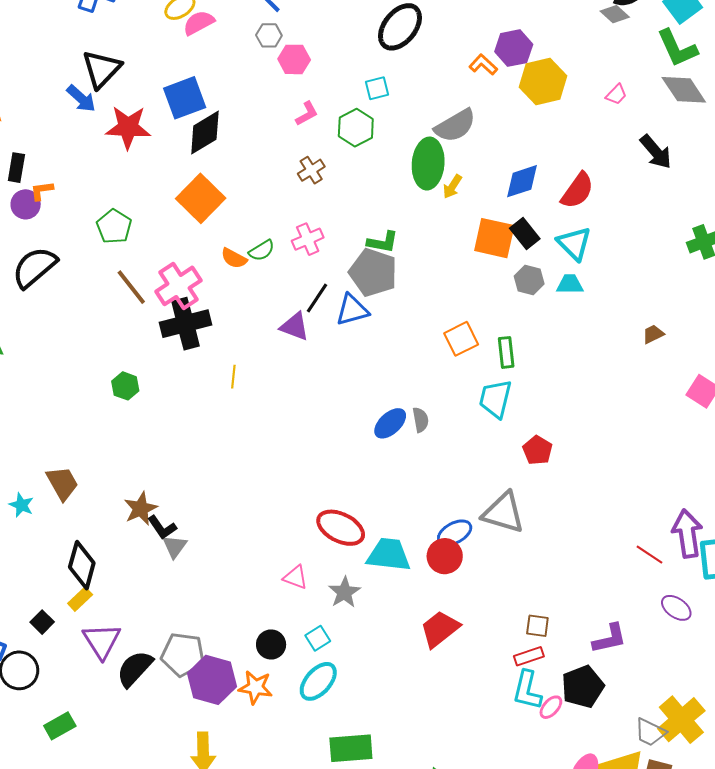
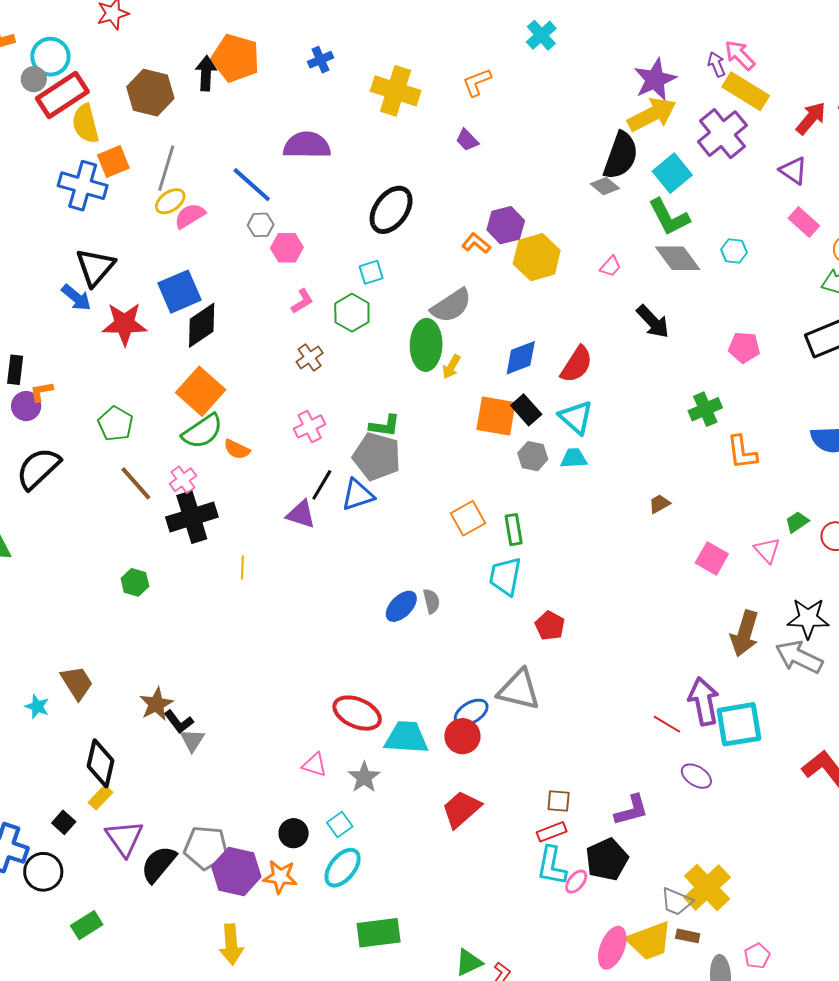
green semicircle: (262, 250) -> (202, 431), moved, size x1.6
pink cross: (178, 286) -> (183, 480), size x0.6

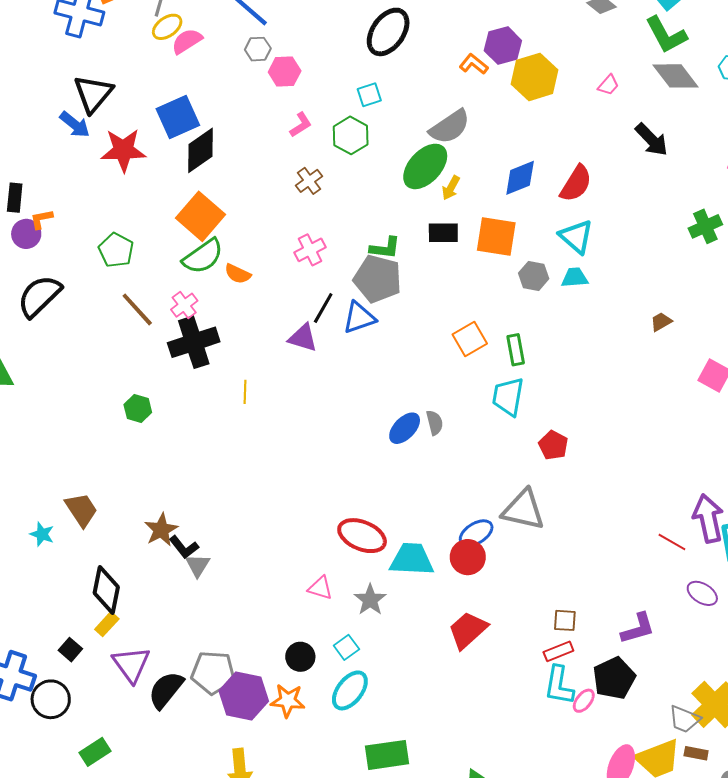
green ellipse: (426, 345) -> (425, 166), turned 42
black rectangle: (526, 410) -> (443, 233), moved, turned -48

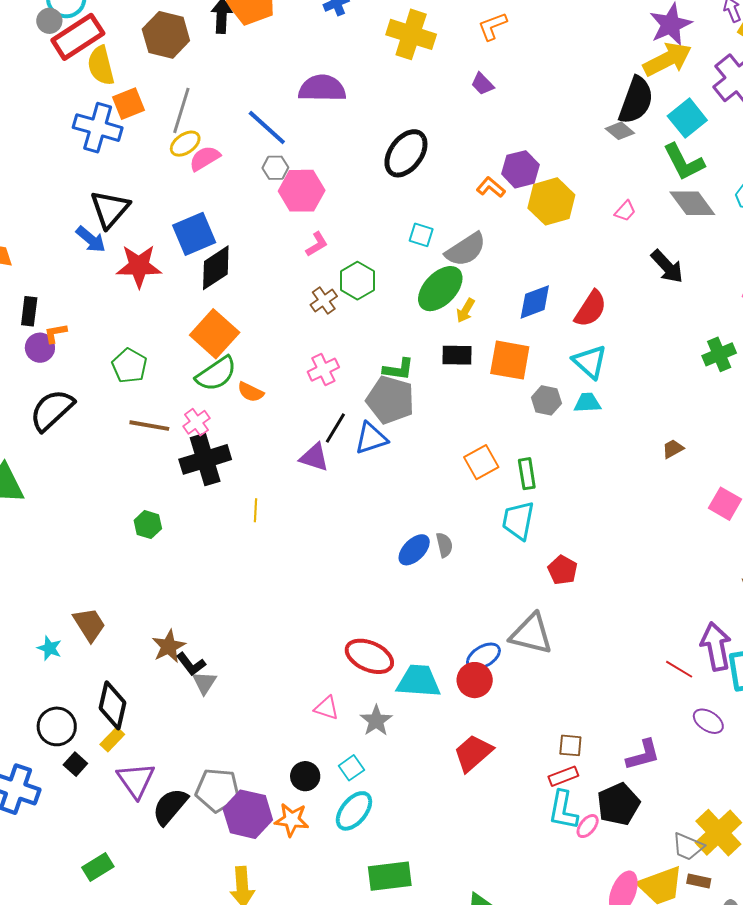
pink hexagon: (285, 71) -> (302, 191), size x1.4
cyan square: (369, 95) -> (421, 235), moved, turned 35
green hexagon: (351, 135) -> (357, 281), moved
brown line: (137, 309) -> (149, 426), turned -39
black circle: (51, 699) -> (57, 726), moved

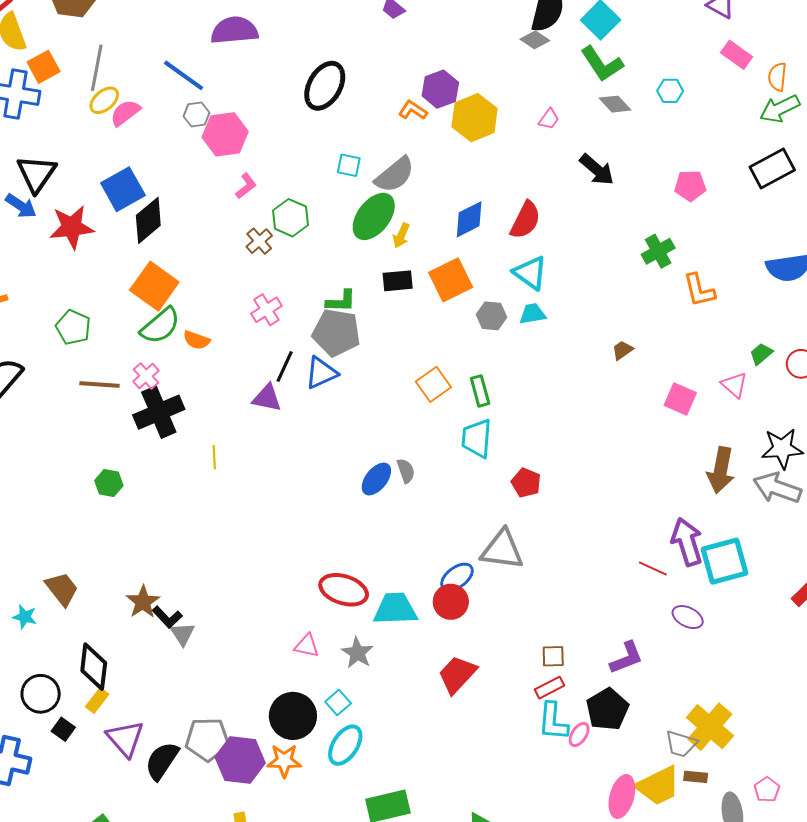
gray diamond: (692, 203) -> (615, 104), size x0.7
orange square: (510, 360) -> (451, 280), turned -30
black circle: (305, 776) -> (293, 716), size x1.6

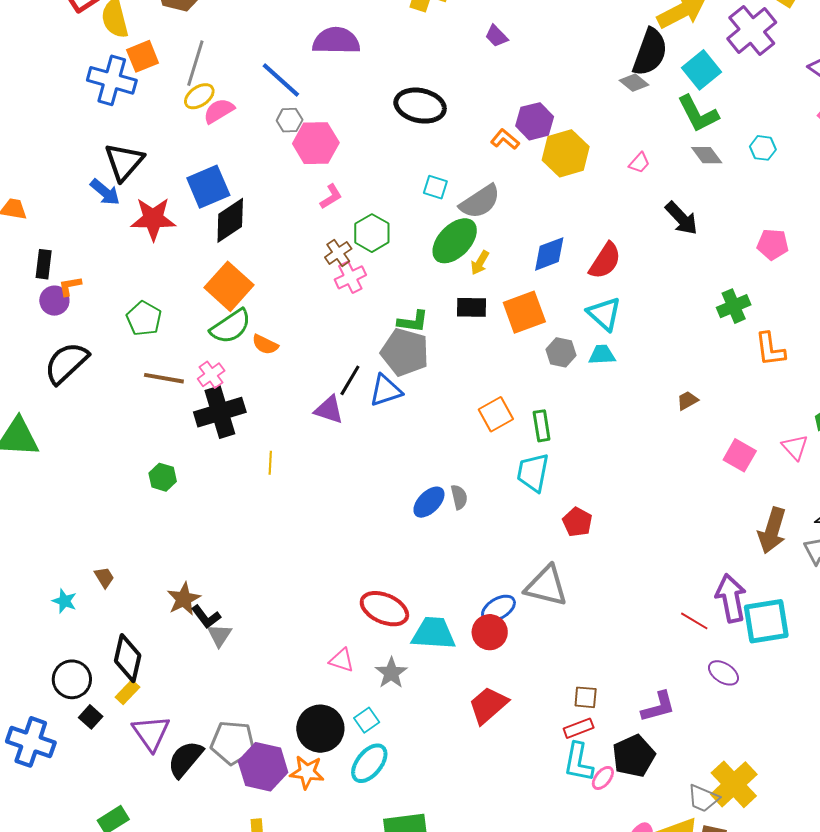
black ellipse: (325, 86) -> (420, 106), turned 66
pink cross: (266, 310) -> (350, 277), moved
brown trapezoid: (62, 589) -> (104, 577), size x0.6

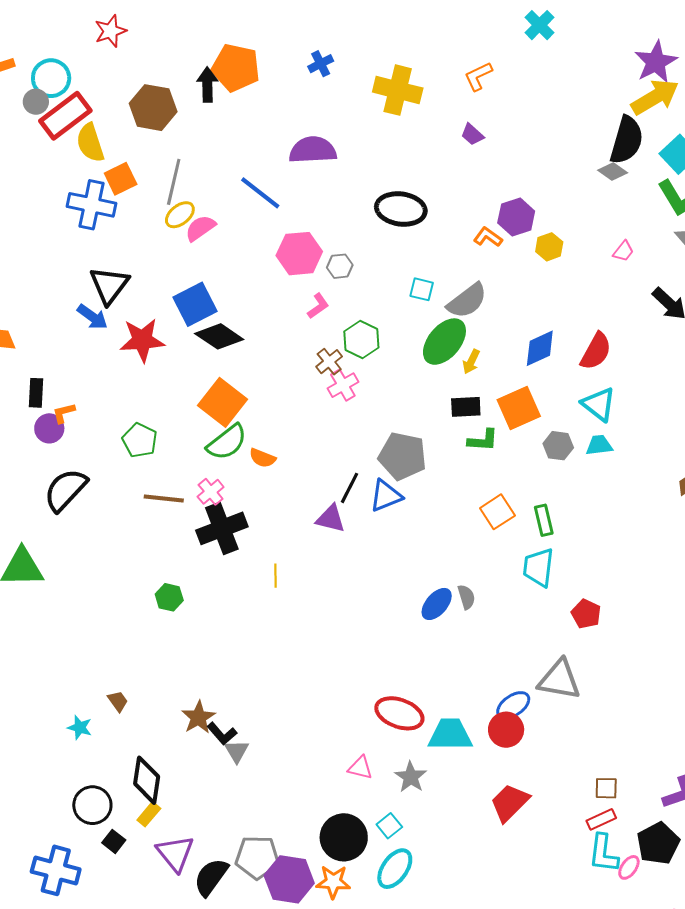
gray hexagon: (290, 120) -> (340, 266), moved
yellow hexagon: (566, 153) -> (549, 247), size x0.6
black diamond: (230, 220) -> (219, 336), turned 72
green L-shape: (413, 321) -> (483, 440), moved

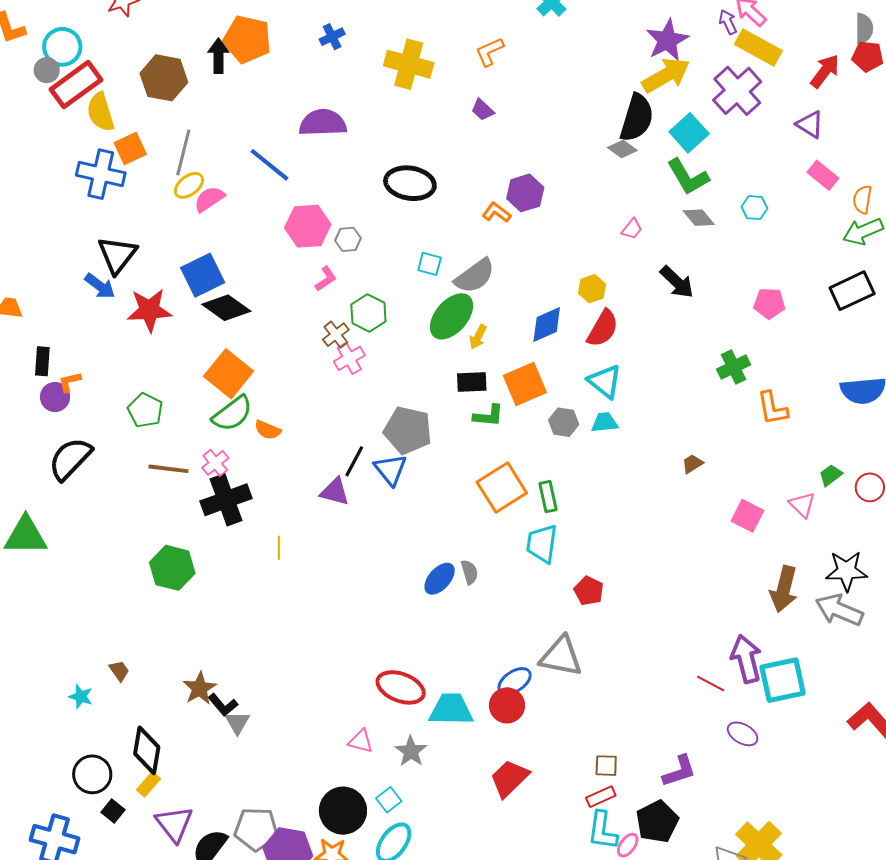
yellow hexagon: (549, 247) -> (592, 289), moved
blue triangle: (386, 496) -> (390, 470), turned -48
orange square: (497, 512) -> (502, 487), size x1.4
green hexagon: (169, 597) -> (172, 568), size x1.6

